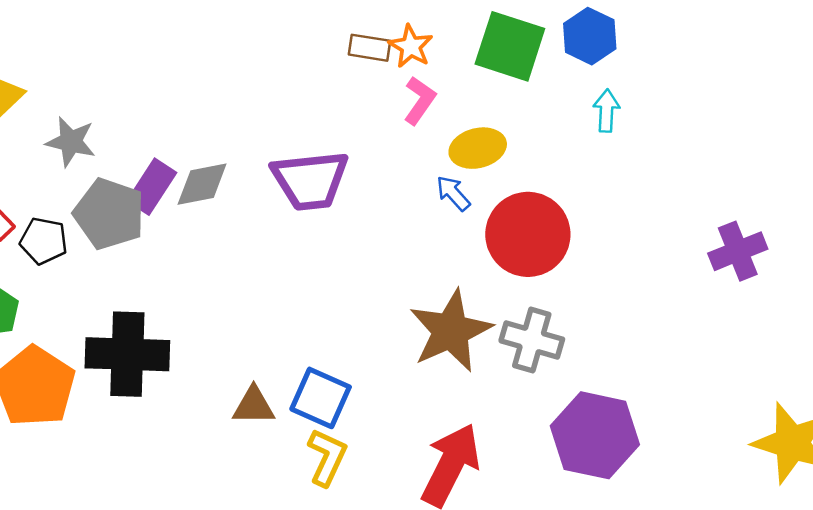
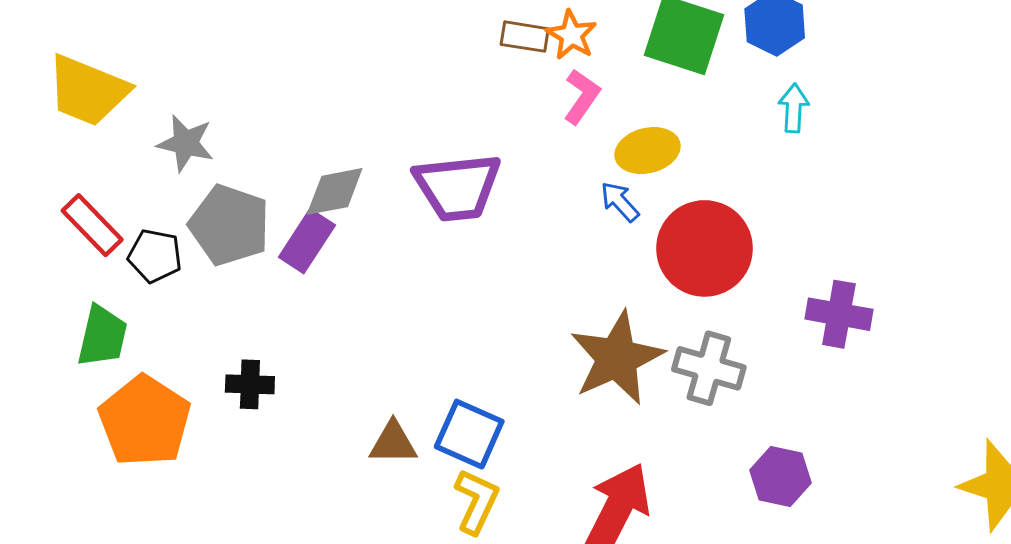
purple rectangle: (152, 187) -> (307, 241), moved
purple cross: (738, 251) -> (839, 314), moved, turned 32
black cross: (127, 354) -> (250, 384), size x0.5
purple hexagon: (595, 435) -> (781, 476), size x0.6

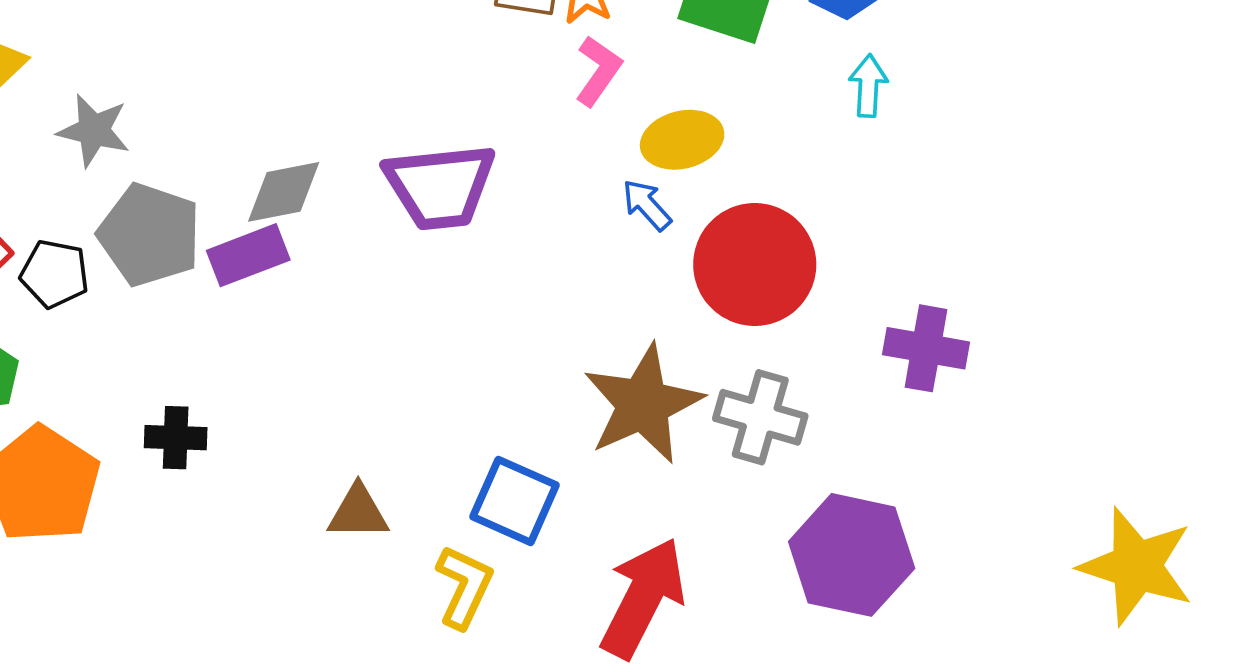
purple rectangle: (307, 241) -> (248, 255), turned 36
blue square: (469, 434) -> (515, 501), moved
purple hexagon: (781, 476) -> (852, 555), size x1.6

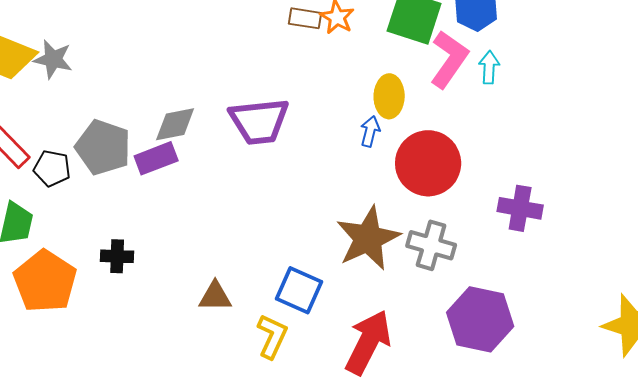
pink L-shape: (598, 71) -> (449, 59), moved, size x1.5
gray star: (94, 130) -> (53, 59), moved
yellow ellipse: (682, 140) -> (389, 96), turned -75
blue arrow: (647, 205) -> (370, 131), turned 56

